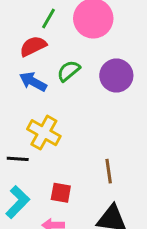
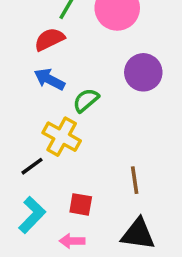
green semicircle: (69, 71) -> (86, 100), moved
black line: (18, 159) -> (32, 166), turned -40

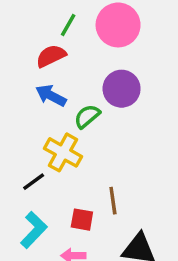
purple circle: (143, 72) -> (122, 89), moved
brown line: (135, 180) -> (113, 201), moved

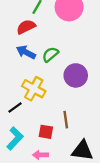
purple circle: (122, 89) -> (76, 75), moved
green semicircle: (87, 116) -> (50, 54), moved

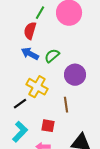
red semicircle: (26, 27) -> (30, 31), turned -48
brown line: (66, 120) -> (66, 105), moved

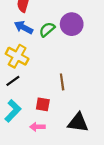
purple circle: (75, 75) -> (72, 24), moved
yellow cross: (37, 87) -> (17, 56), moved

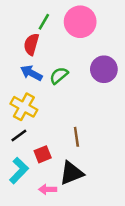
purple circle: (72, 24) -> (104, 69), moved
red square: (43, 104) -> (43, 154), moved, turned -32
black triangle: (78, 123) -> (71, 173), moved, turned -30

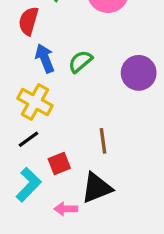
red semicircle: (31, 44) -> (29, 21), moved
purple circle: (104, 69) -> (139, 73), moved
blue arrow: (31, 73) -> (45, 58), turned 40

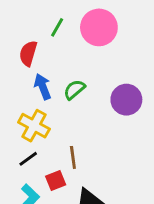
brown line: (103, 141) -> (73, 157), moved

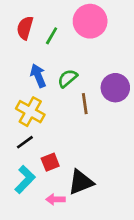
green line: (57, 27) -> (52, 36), moved
red semicircle: (28, 53) -> (25, 28), moved
brown line: (73, 157) -> (85, 104), moved

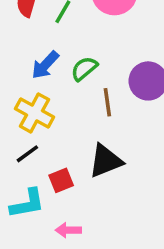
blue arrow: (38, 76) -> (45, 65), turned -115
cyan L-shape: (25, 179) -> (27, 204), turned 36
black triangle: (81, 182) -> (106, 161), moved

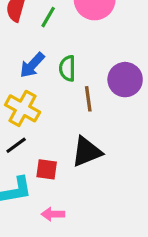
green semicircle: (84, 69) -> (67, 68), turned -50
red square: (61, 180) -> (47, 169), turned 30

